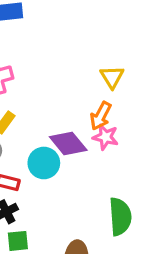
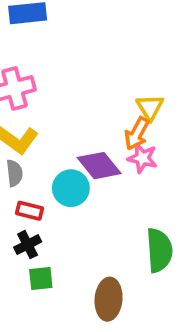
yellow triangle: (112, 77) -> (150, 107), moved

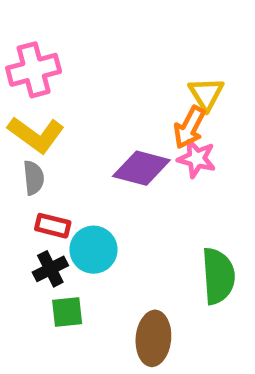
purple diamond: (99, 166) -> (141, 168), turned -36
cyan circle: (71, 188) -> (94, 250), moved

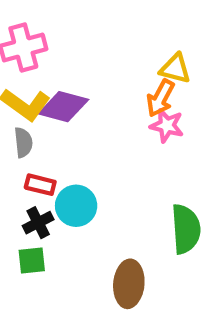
yellow triangle: (206, 94) -> (175, 69), turned -44
purple diamond: (141, 168) -> (63, 107), moved
green square: (67, 312) -> (32, 261), moved

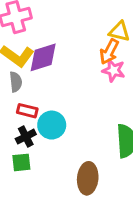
purple diamond: (63, 107) -> (43, 57), turned -32

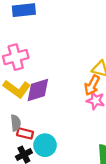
gray semicircle: (16, 82) -> (16, 123), moved

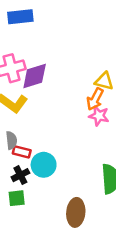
purple diamond: (38, 90) -> (35, 76), moved

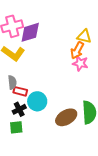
brown ellipse: (76, 212) -> (66, 117), moved, turned 55

